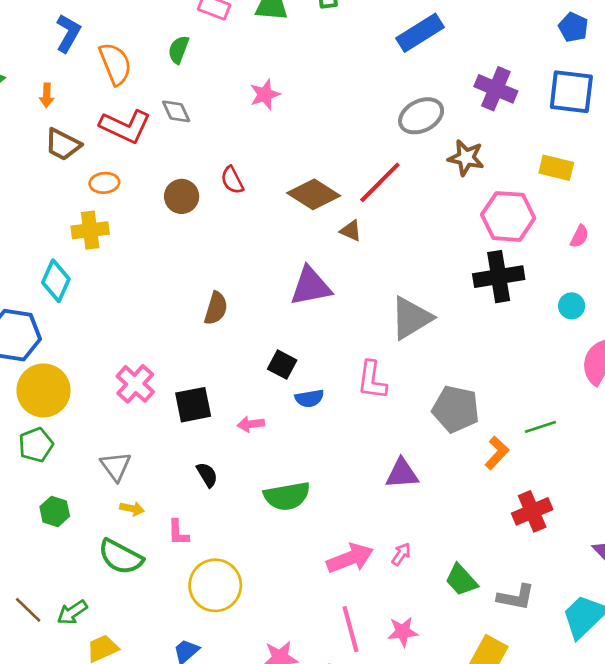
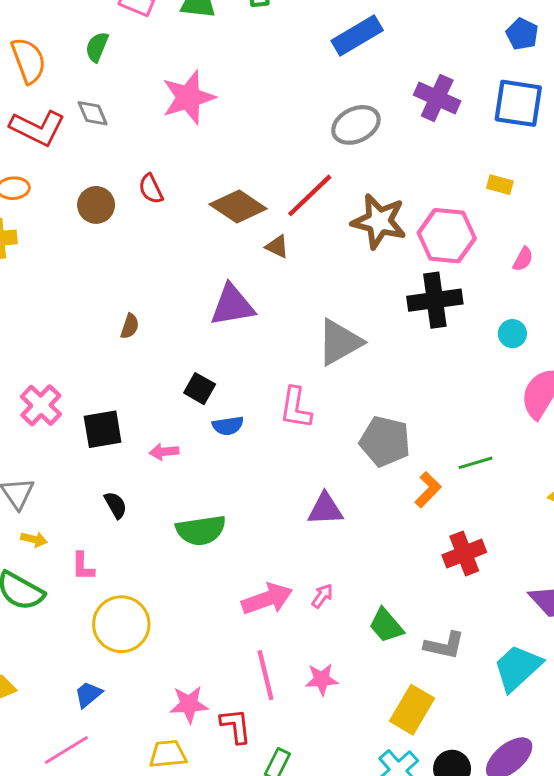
pink star: (265, 94) -> (188, 98), size x1.6
brown star: (466, 158) -> (379, 221), moved, size x1.4
yellow rectangle: (556, 168) -> (500, 185), size x0.7
brown semicircle: (216, 308) -> (130, 326), size x0.7

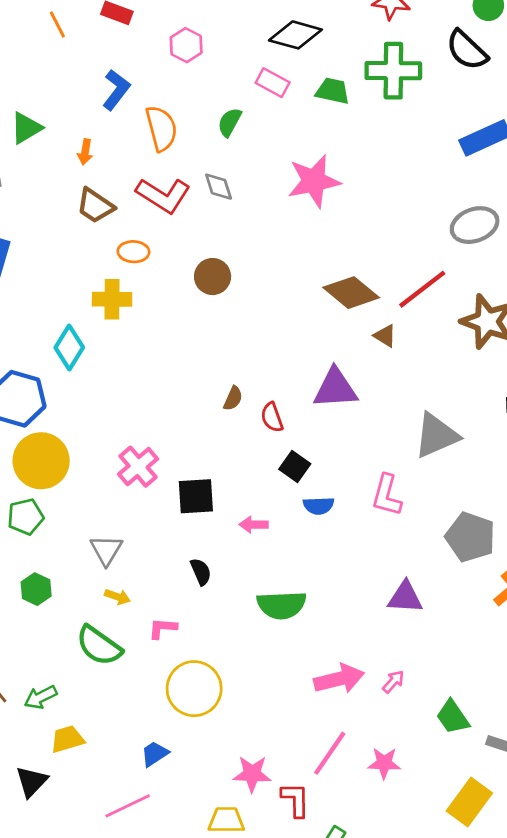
red semicircle: (151, 189) -> (272, 417), moved
pink L-shape: (83, 566) -> (163, 628), turned 88
pink line: (266, 675) -> (330, 753), turned 42

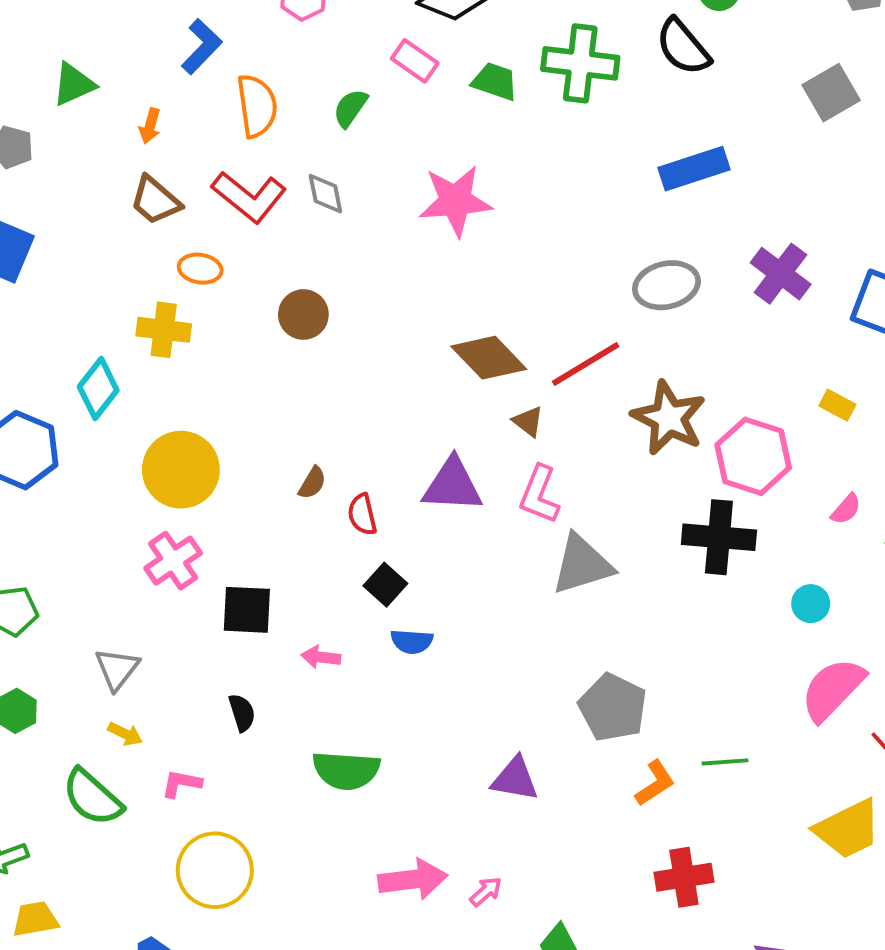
yellow circle: (41, 461) -> (181, 470), moved
pink L-shape: (387, 495) -> (539, 495), moved

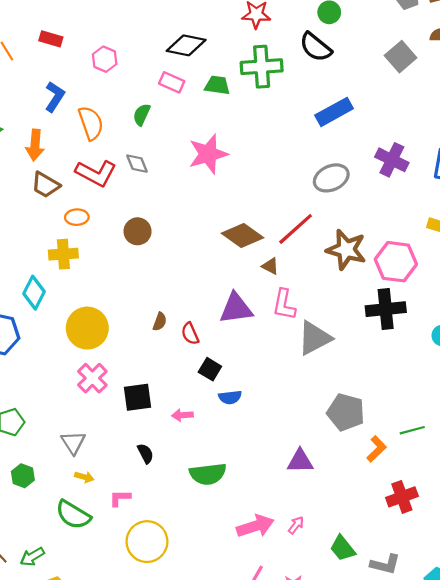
orange arrow: (150, 126) -> (35, 145), size x1.6

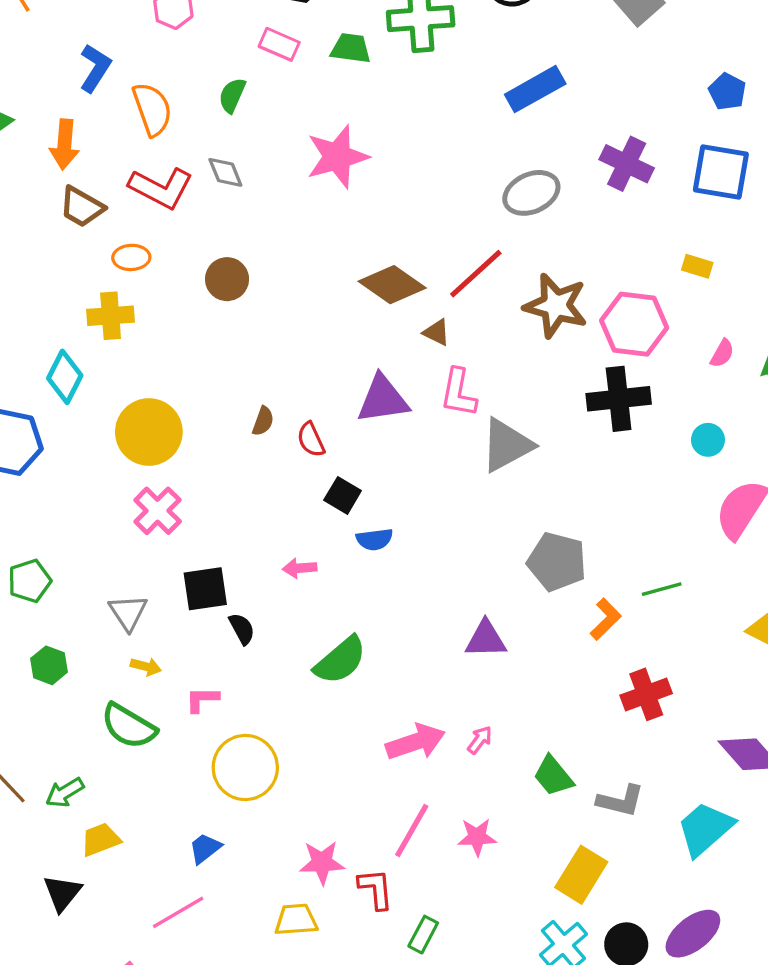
black square: (137, 397) -> (205, 589), moved
green semicircle: (208, 474) -> (340, 660), turned -33

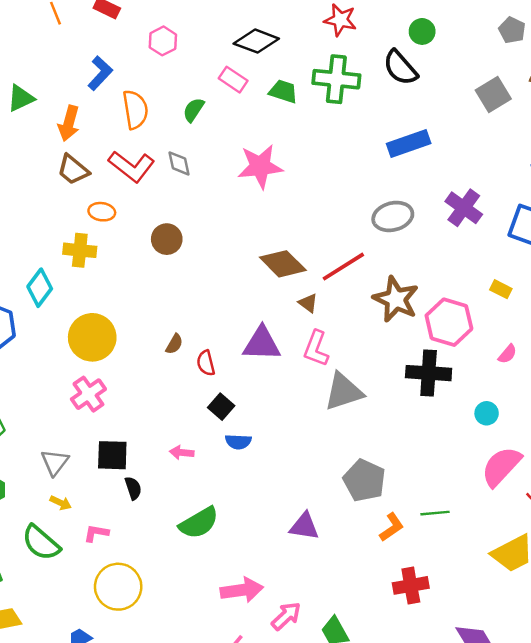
pink arrow: (480, 740) -> (286, 616), moved, size x1.5

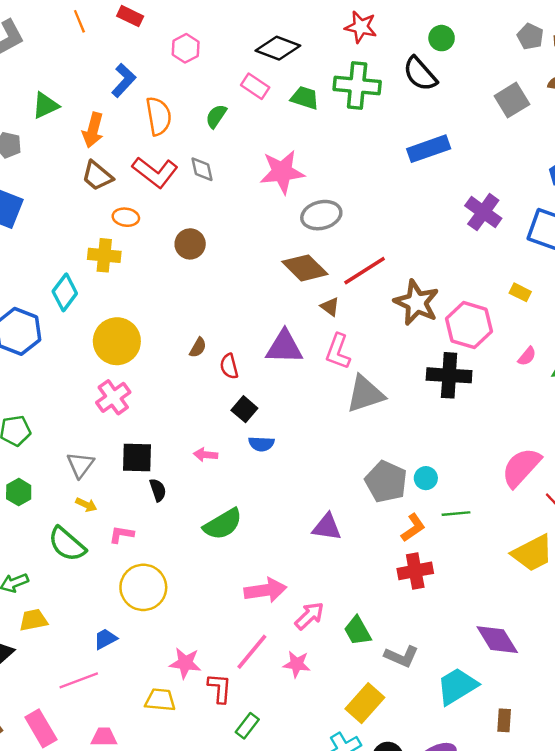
gray ellipse: (393, 216) -> (321, 215), moved
cyan circle: (487, 413) -> (426, 478), moved
red cross: (411, 585) -> (415, 571), moved

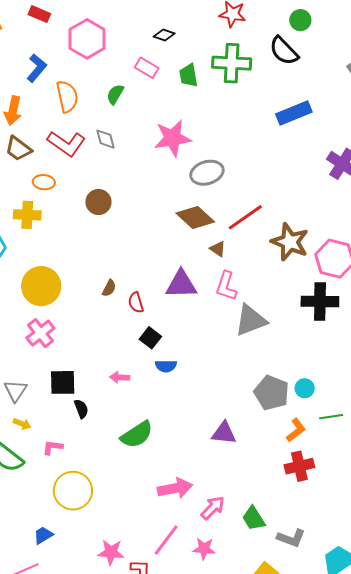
pink hexagon: (186, 48) -> (87, 39), size x1.6
black diamond: (278, 48) -> (164, 35), size x0.6
green trapezoid: (305, 98) -> (188, 75), turned -115

